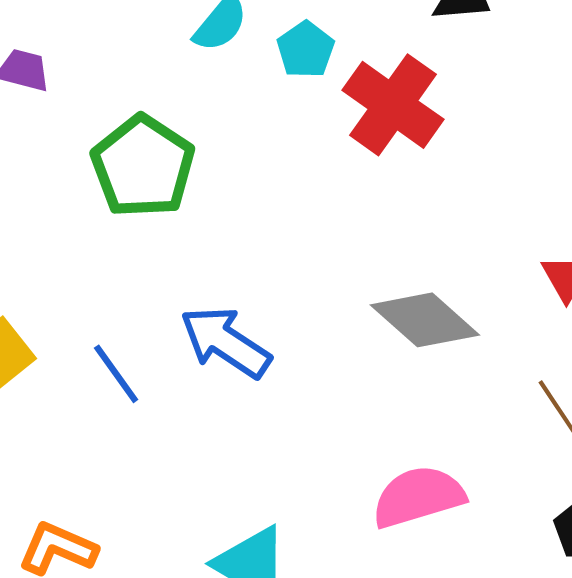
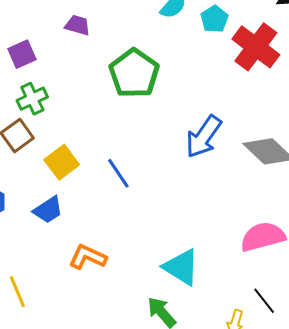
blue arrow: (226, 342) -> (204, 137), moved, turned -90

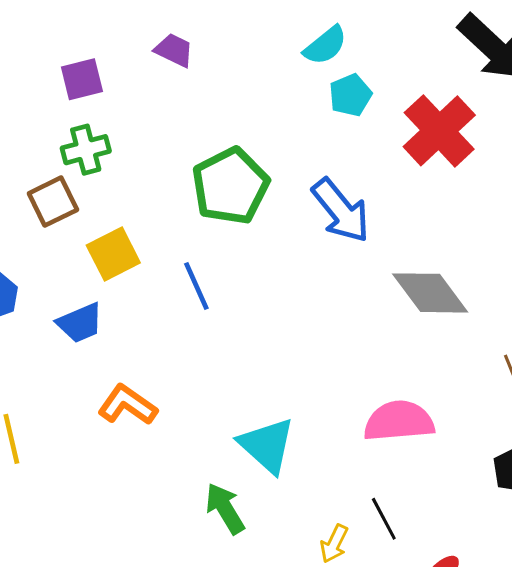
cyan pentagon: (214, 19) -> (350, 95), moved
green pentagon: (134, 73) -> (230, 186), moved
blue arrow: (204, 137) -> (341, 210), moved, turned -84

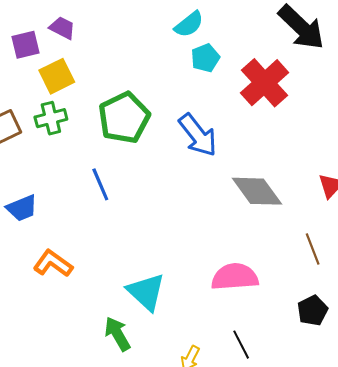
purple trapezoid: (174, 50) -> (62, 28), moved
green cross: (86, 150) -> (51, 118), moved
yellow square: (113, 254) -> (57, 76), moved
black line: (384, 519) -> (241, 345), moved

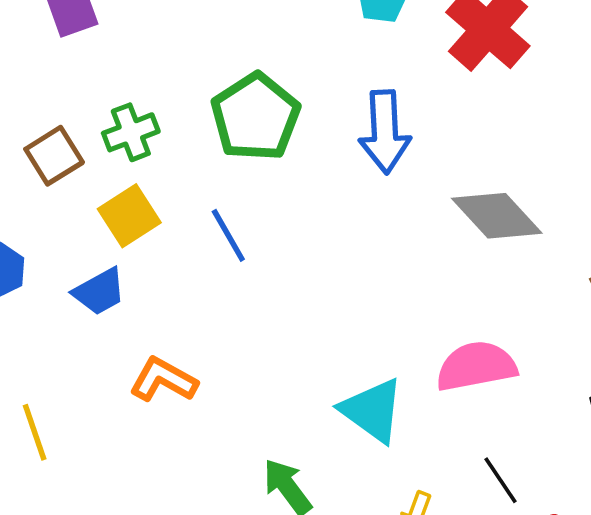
yellow square: (57, 76) -> (129, 216), moved
blue arrow: (198, 135) -> (385, 132), turned 42
cyan triangle: (146, 292) -> (372, 410), moved

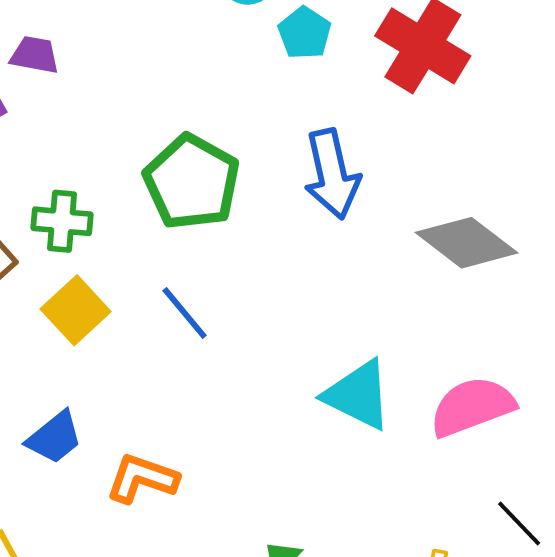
green cross: (131, 132) -> (62, 221), turned 36
blue trapezoid: (99, 292) -> (54, 438), moved
cyan triangle: (372, 410) -> (358, 395), moved

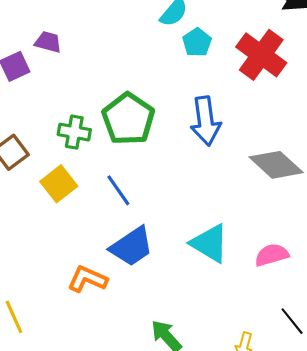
green cross: (62, 221) -> (74, 132), moved
pink semicircle: (472, 407) -> (272, 255), size x0.7
blue trapezoid: (54, 438) -> (132, 246), moved, size x1.4

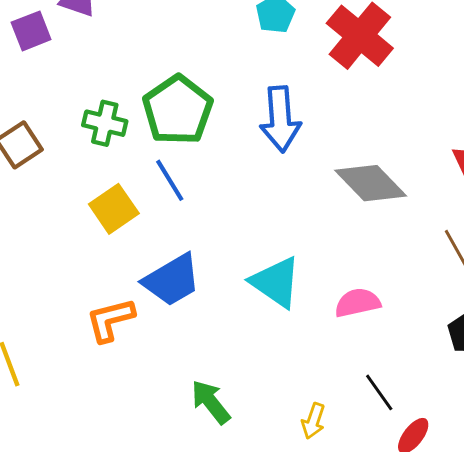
yellow square: (59, 184) -> (114, 209), moved
blue line: (118, 190) -> (170, 180), moved
orange L-shape: (87, 279) -> (110, 320), turned -42

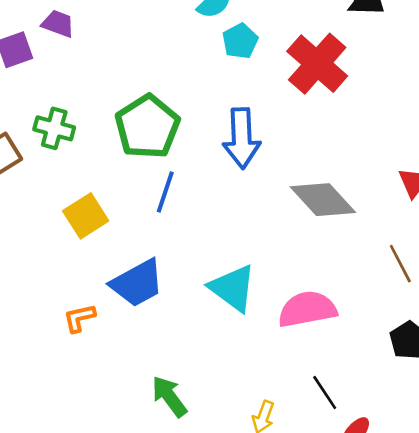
green cross: (105, 123) -> (54, 128), moved
blue line: (170, 180) -> (165, 192), moved, turned 48
pink semicircle: (357, 303) -> (307, 309), size x1.4
orange L-shape: (110, 320) -> (79, 318), size x0.7

